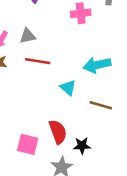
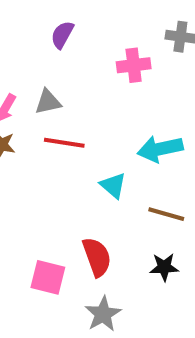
black star: (82, 146) -> (164, 267), moved

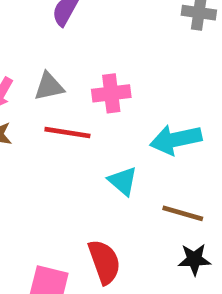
pink cross: (134, 65) -> (111, 93), moved
black star: (164, 267) -> (194, 259), moved

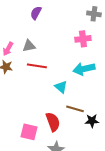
pink cross: (111, 93) -> (83, 39), moved
brown line: (183, 213) -> (75, 109), moved

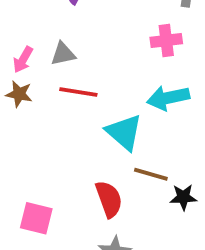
cyan triangle: (61, 87) -> (124, 132), size x1.5
pink square: (29, 132) -> (36, 218), moved

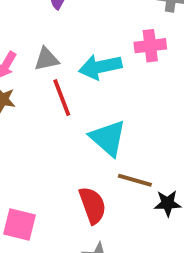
red line: (78, 92) -> (62, 98), turned 60
cyan arrow: (168, 98) -> (100, 67), moved

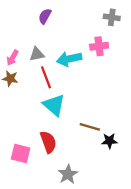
cyan triangle: (108, 138) -> (54, 105), moved
red semicircle: (93, 205) -> (48, 142), moved

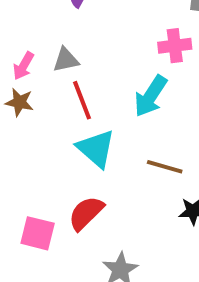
cyan arrow: (69, 59) -> (151, 96), moved, turned -45
brown line: (90, 127) -> (165, 167), moved
red semicircle: (48, 142) -> (86, 213), turned -115

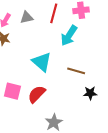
red line: (82, 100) -> (54, 13), moved, turned 36
pink square: (38, 233) -> (12, 91), moved

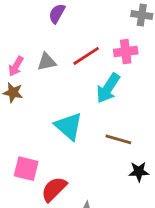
red line: (54, 13) -> (86, 56), turned 42
red semicircle: (37, 94) -> (54, 189), moved

